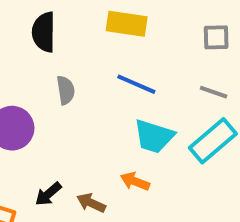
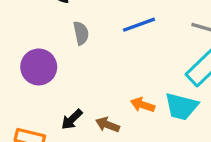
blue line: (136, 84) -> (139, 25), turned -40
cyan trapezoid: (154, 136) -> (181, 106), moved

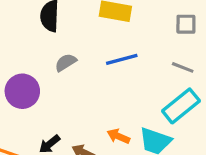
gray semicircle: (81, 33) -> (66, 62), turned -115

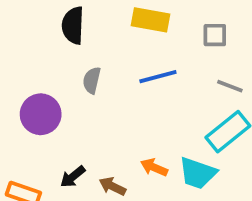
gray square: (186, 24) -> (215, 35), moved
gray semicircle: (66, 62) -> (92, 80), turned -45

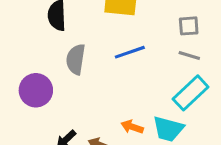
gray square: (215, 35) -> (189, 26), moved
gray semicircle: (92, 80) -> (76, 59), size x1.4

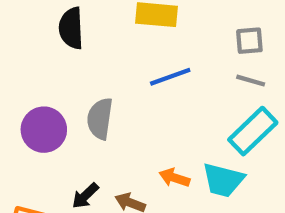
gray semicircle: (76, 59) -> (100, 119), moved

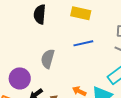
purple circle: (44, 130) -> (20, 78), moved

